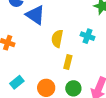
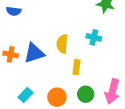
blue triangle: (35, 15) -> (34, 53), moved, turned -45

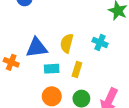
orange cross: (11, 54) -> (11, 62), moved
cyan rectangle: (25, 95) -> (52, 69), moved, turned 32

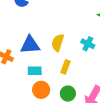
cyan rectangle: (52, 69) -> (35, 71), moved

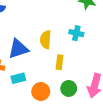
cyan rectangle: (35, 71) -> (18, 78), moved

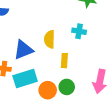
cyan rectangle: (18, 78) -> (25, 78), size x1.6
green circle: (69, 88) -> (67, 87), moved

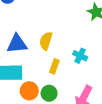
cyan cross: (79, 31) -> (80, 56), moved

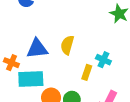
yellow rectangle: (54, 66) -> (87, 72), moved

